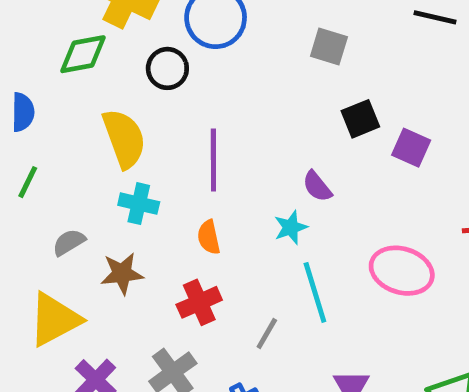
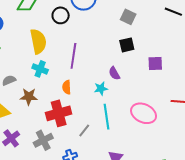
black square: (360, 119) -> (127, 45), moved
purple square: (411, 148) -> (155, 64), turned -35
red cross: (199, 302) -> (59, 113), size x1.4

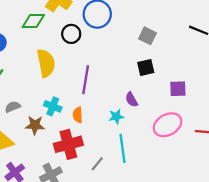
cyan cross: (40, 69) -> (53, 106), moved
pink ellipse: (144, 113) -> (167, 125), moved, turned -55

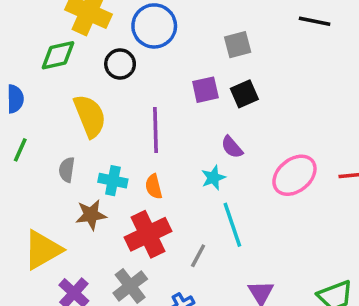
gray square: (147, 36) -> (238, 45), turned -30
purple square: (178, 89) -> (205, 90), moved
gray semicircle: (13, 107) -> (67, 170), moved, turned -49

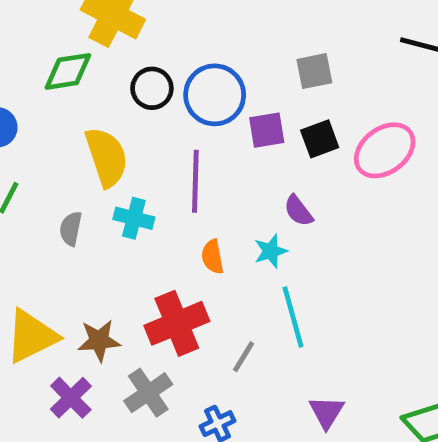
blue circle: (154, 26) -> (215, 95), moved
pink ellipse: (294, 175) -> (385, 150), moved
cyan cross: (113, 181) -> (134, 218), moved
orange semicircle: (154, 186) -> (213, 257), moved
brown star: (91, 215) -> (99, 341), moved

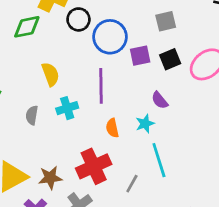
black circle: (152, 88) -> (78, 19), moved
yellow semicircle: (107, 157) -> (50, 74), size x0.7
cyan cross: (134, 218) -> (67, 108), turned -30

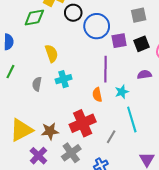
purple line: (101, 86) -> (106, 69), moved
purple semicircle: (160, 100) -> (144, 75), moved, turned 120

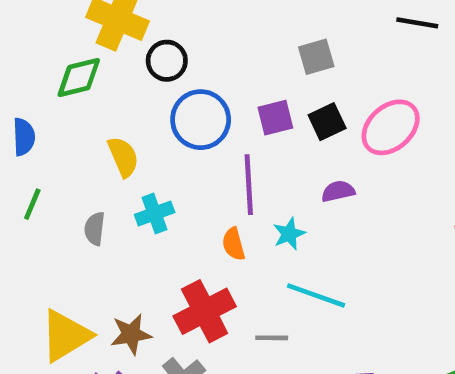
blue circle: (97, 26) -> (201, 120), moved
cyan line: (132, 119) -> (316, 295), turned -50
gray line: (111, 137) -> (272, 338), turned 64

